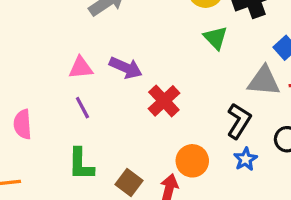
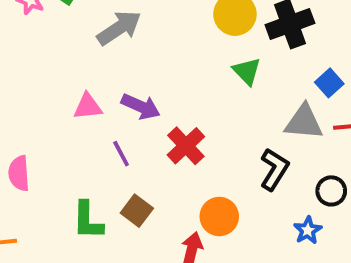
purple line: (82, 108) -> (121, 154), moved
blue star: (245, 159) -> (308, 230), moved
brown square: (129, 182) -> (137, 211), moved

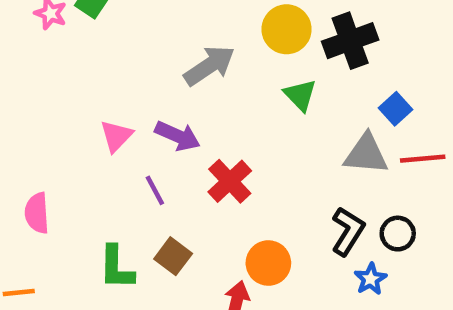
gray arrow: (119, 28) -> (209, 66), moved
pink triangle: (88, 107) -> (116, 136), turned -40
black L-shape: (274, 169) -> (348, 231), moved

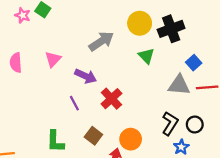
pink triangle: (116, 136) -> (53, 59), moved
pink semicircle: (37, 213) -> (16, 63), moved
brown square: (173, 256) -> (93, 136), moved

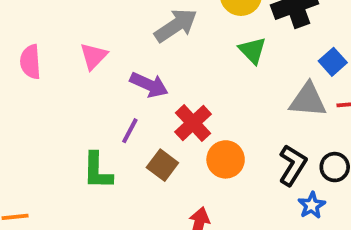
purple line: (74, 103) -> (130, 131), turned 56
brown square: (93, 136) -> (162, 165), moved
orange circle: (131, 139) -> (226, 159), moved
green L-shape: (55, 141) -> (97, 171), moved

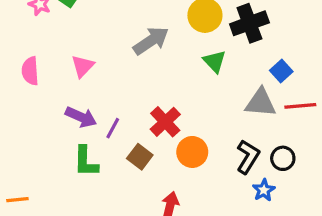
purple arrow: (149, 85) -> (81, 117), moved

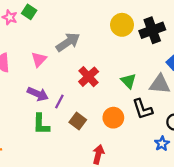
gray arrow: (151, 41) -> (68, 42), moved
green triangle: (214, 61) -> (128, 81), moved
red cross: (165, 122) -> (89, 77), moved
black L-shape: (248, 157) -> (143, 109), moved, turned 130

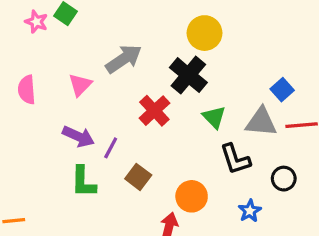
black cross: (152, 30) -> (188, 75), moved, turned -30
orange circle: (113, 118) -> (192, 196), moved
blue star: (162, 144) -> (250, 211), moved

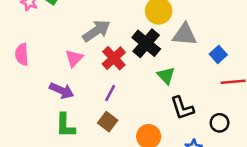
pink triangle: (80, 85) -> (74, 58), moved
red cross: (154, 111) -> (114, 58), moved
gray triangle: (261, 122) -> (185, 35), moved
purple line: (111, 148) -> (110, 93), moved

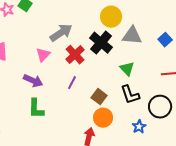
blue square: (218, 54) -> (165, 40), moved
green triangle: (166, 76) -> (127, 69), moved
brown square: (108, 122) -> (99, 97), moved
black circle: (220, 123) -> (160, 107), size x1.5

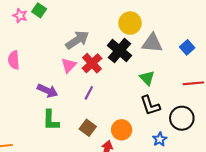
pink triangle: (43, 55) -> (69, 65), moved
brown square: (99, 97) -> (88, 128), moved

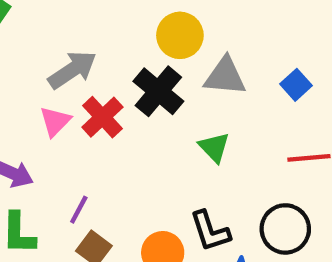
purple line: (89, 93) -> (79, 210), moved
black L-shape: (150, 105) -> (210, 231), moved

